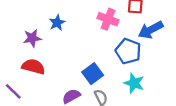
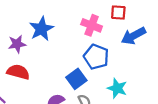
blue star: (57, 23) -> (41, 29), size x1.5
blue pentagon: (128, 51) -> (96, 57), moved

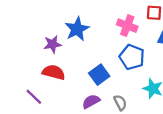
blue square: (76, 79) -> (99, 75), moved

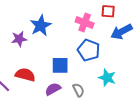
red semicircle: (54, 72) -> (25, 75), moved
blue square: (99, 75) -> (60, 65), turned 36

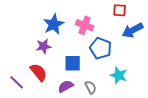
pink cross: (85, 23) -> (85, 25), moved
purple star: (19, 39) -> (44, 46), moved
red semicircle: (25, 75) -> (39, 72), turned 36

